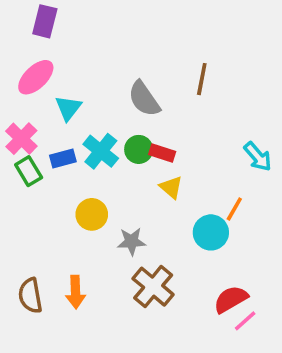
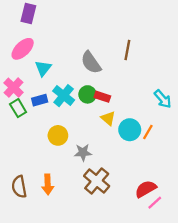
cyan circle: (211, 232) -> (130, 130), moved

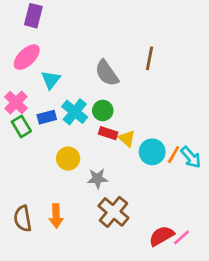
red rectangle: (102, 97) -> (108, 133), moved
cyan arrow: (163, 99) -> (191, 157), moved
red semicircle: (146, 189) -> (162, 236), moved

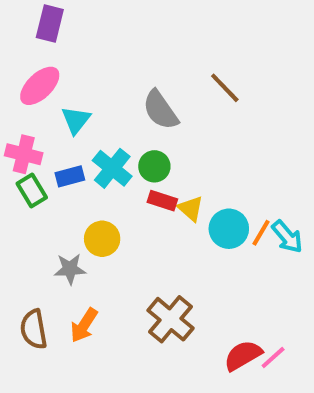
brown line: (149, 58) -> (225, 88), turned -55
pink cross: (16, 102) -> (24, 154), turned -30
gray star: (97, 179) -> (70, 269), moved
orange arrow: (56, 216) -> (84, 325), turned 35

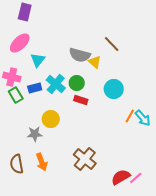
gray semicircle: (160, 110) -> (80, 55), turned -40
yellow triangle: (191, 209) -> (95, 62), moved
cyan circle: (229, 229) -> (114, 89), moved
orange arrow: (84, 325) -> (42, 162), turned -54

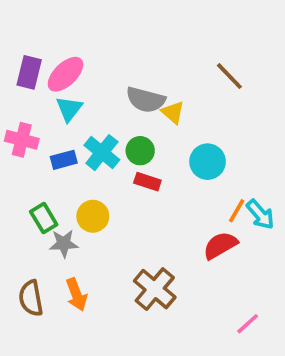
purple rectangle: (25, 12) -> (29, 72), moved
pink ellipse: (20, 43) -> (65, 74), moved
brown line: (112, 44) -> (229, 76), moved
green rectangle: (16, 95) -> (44, 218), moved
red semicircle: (121, 177) -> (220, 245), moved

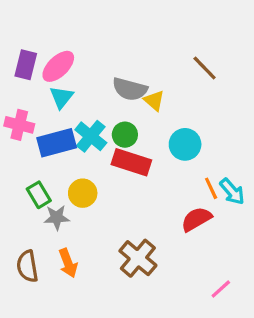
blue rectangle: (64, 160) -> (57, 143), size x1.6
red rectangle: (147, 182) -> (131, 162), size x1.6
orange line: (237, 211) -> (211, 188), turned -55

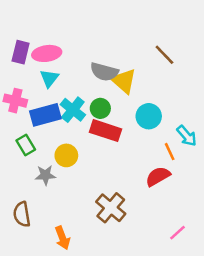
pink ellipse: (58, 66) -> (47, 53), turned 36
yellow triangle: (154, 100) -> (124, 81), size x1.5
cyan arrow: (232, 192) -> (187, 136), moved
green rectangle: (39, 195) -> (26, 145), moved
orange arrow: (68, 263) -> (62, 238), moved

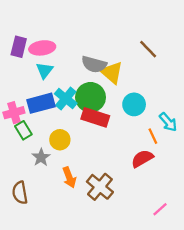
pink cross: (15, 101) -> (14, 113), moved, turned -30
green circle: (100, 108) -> (90, 97), size x1.6
gray star: (45, 175) -> (41, 157), turned -30
orange arrow: (62, 238) -> (69, 177), moved

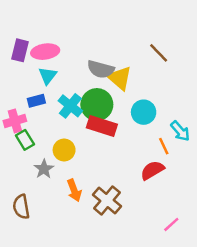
blue rectangle: (41, 103) -> (36, 101), moved, size x0.6

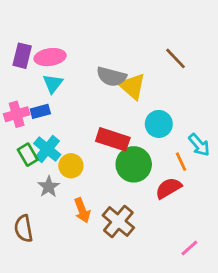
green circle: (97, 105) -> (134, 164), moved
cyan cross: (70, 106) -> (47, 149), moved
pink cross: (15, 121) -> (17, 114), moved

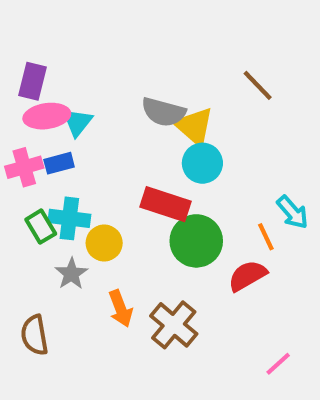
pink ellipse: (50, 57) -> (47, 116), moved
cyan circle: (159, 124) -> (202, 163), moved
cyan cross: (47, 149) -> (69, 218), turned -32

